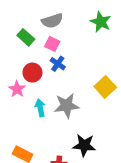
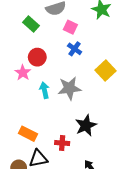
pink square: (52, 44) -> (70, 27), moved
blue cross: (58, 64) -> (75, 49), moved
black star: (84, 145) -> (86, 125), turned -30

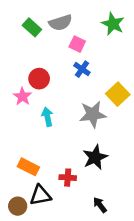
green rectangle: (31, 24) -> (32, 27), moved
gray star: (69, 88) -> (93, 114), moved

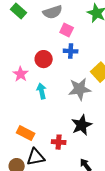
green rectangle: (32, 27) -> (19, 11), moved
blue cross: (82, 69) -> (71, 51), turned -32
red circle: (39, 79) -> (44, 59), moved

